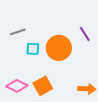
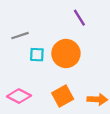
purple line: (85, 34) -> (79, 18), moved
orange square: (43, 86) -> (63, 96), moved

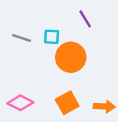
gray line: (20, 36) -> (22, 38), turned 36
cyan square: (37, 55) -> (52, 37), moved

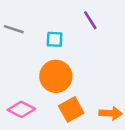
gray line: (22, 38) -> (14, 29), moved
orange circle: (71, 57) -> (56, 76), moved

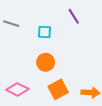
orange circle: (56, 76) -> (46, 62), size x0.7

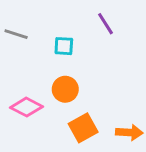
pink diamond: (17, 89) -> (27, 107), moved

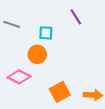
orange circle: (65, 89) -> (37, 54), moved

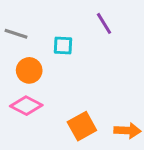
orange circle: (37, 54) -> (29, 70), moved

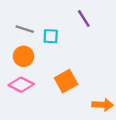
gray line: (16, 34) -> (25, 29), moved
orange square: (82, 126) -> (66, 81), moved

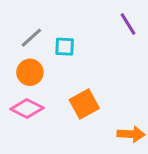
purple line: (84, 18) -> (128, 24), moved
gray line: (25, 29) -> (31, 38), turned -60

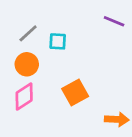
purple line: (128, 24) -> (114, 21), turned -35
pink diamond: (27, 109) -> (24, 97), turned -60

